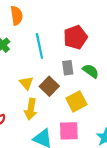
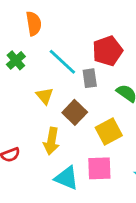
cyan line: (39, 46) -> (62, 62), turned -35
gray rectangle: (68, 68) -> (90, 78), moved
yellow triangle: (26, 83) -> (45, 96), moved

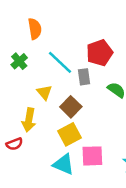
yellow square: (109, 132) -> (70, 134), moved
yellow arrow: (51, 141) -> (29, 120), moved

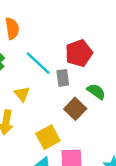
brown square: (71, 107) -> (75, 109), moved

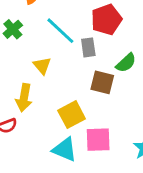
green semicircle: (96, 91) -> (126, 63), turned 102
brown square: (75, 109) -> (102, 82), turned -30

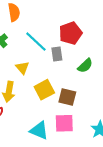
brown square: (102, 82) -> (67, 97), moved
yellow square: (72, 115) -> (44, 90), moved

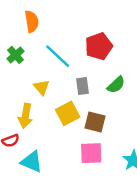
gray rectangle: (57, 54) -> (83, 86), moved
cyan triangle: (39, 131) -> (32, 162), moved

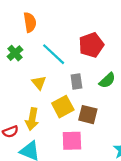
yellow arrow: (25, 116) -> (32, 119), moved
pink square: (91, 153) -> (72, 141), moved

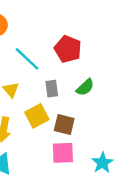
red pentagon: (91, 45) -> (68, 49), turned -30
pink square: (72, 141) -> (63, 153), moved

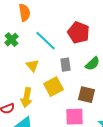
brown square: (64, 124) -> (86, 95), moved

